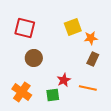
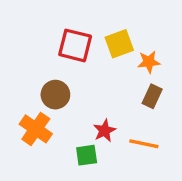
red square: (25, 28) -> (75, 45), moved
orange cross: (22, 92) -> (36, 129), moved

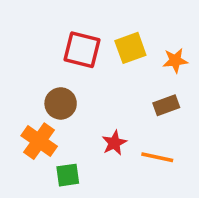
orange star: (149, 62) -> (175, 60), moved
brown rectangle: (152, 96) -> (166, 105), turned 45
green square: (87, 155) -> (68, 175), moved

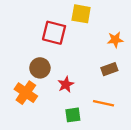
yellow square: (130, 48) -> (81, 14), moved, turned 30
red star: (114, 143) -> (66, 84), moved
green square: (68, 175) -> (73, 115), moved

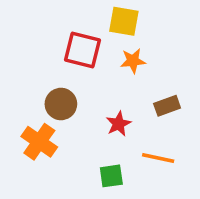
orange star: (115, 40) -> (133, 61), moved
red star: (66, 84) -> (118, 124), moved

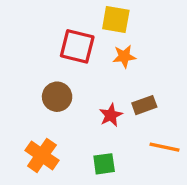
brown rectangle: (167, 106) -> (144, 105), moved
orange cross: (39, 142) -> (42, 155), moved
orange line: (158, 158) -> (164, 147), moved

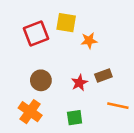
yellow square: (116, 19) -> (66, 23), moved
red square: (77, 46) -> (36, 33), moved, turned -35
brown circle: (57, 97) -> (41, 80), moved

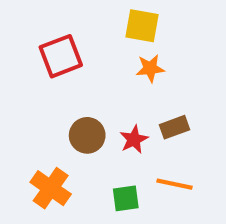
yellow square: (66, 23) -> (142, 26), moved
brown circle: (41, 80) -> (87, 135), moved
orange line: (118, 106) -> (174, 184), moved

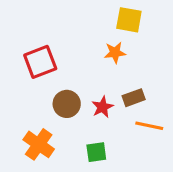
yellow square: (142, 26) -> (129, 20), moved
red square: (61, 56) -> (40, 62), moved
orange line: (174, 184) -> (149, 126), moved

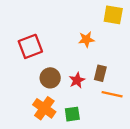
yellow square: (129, 20) -> (113, 15), moved
brown rectangle: (134, 98) -> (100, 73), turned -56
orange cross: (39, 144) -> (44, 108), moved

